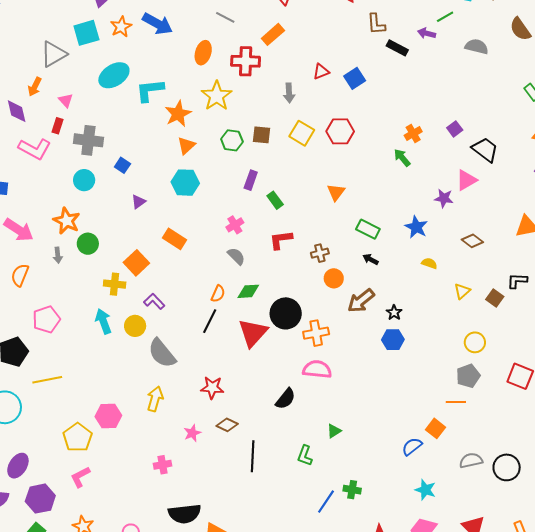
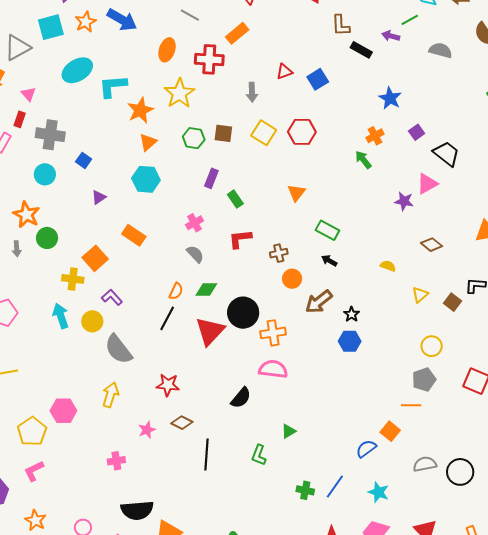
blue star: (416, 227) -> (390, 98), moved
blue line: (326, 502) -> (335, 487), moved

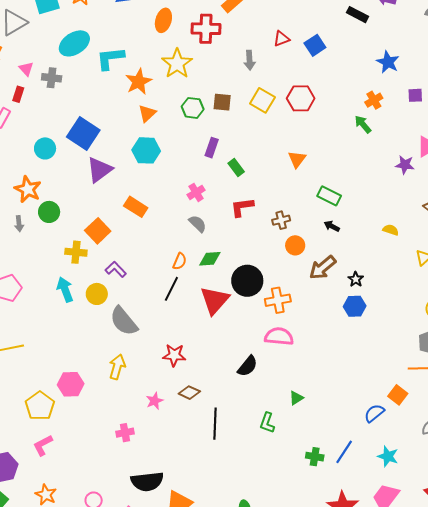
purple square: (417, 132) -> (415, 95), turned 35
gray cross: (50, 135) -> (52, 78), moved, size x0.7
blue square: (84, 160) -> (83, 133), size x2.0
purple triangle: (99, 197) -> (100, 170), size x1.8

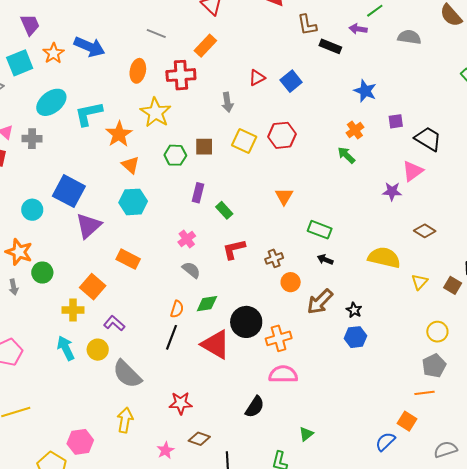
orange triangle: (147, 113) -> (130, 165), turned -30
yellow semicircle: (391, 230) -> (384, 258), size x2.0
red triangle: (215, 300) -> (216, 344), turned -36

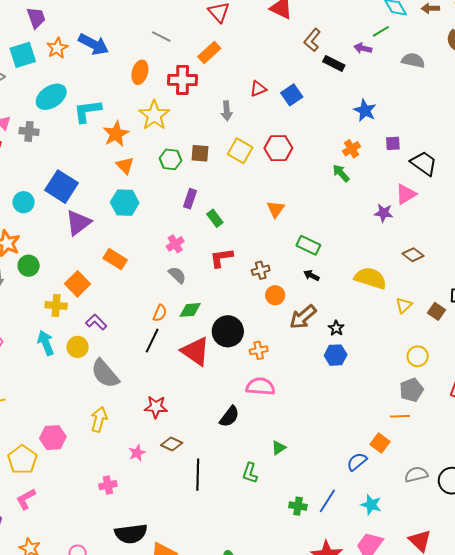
brown L-shape: (307, 25) -> (312, 40), turned 45
orange cross: (279, 338) -> (259, 350), size x0.7

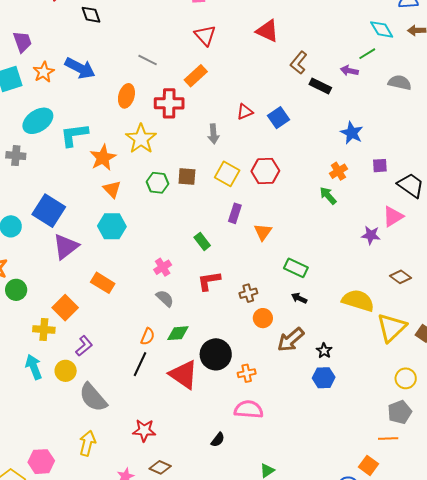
purple rectangle: (190, 199) -> (235, 213), moved
yellow triangle: (404, 305) -> (392, 327), size x1.8
purple L-shape: (96, 322) -> (84, 346), turned 95
black semicircle: (229, 417) -> (218, 440), size x0.7

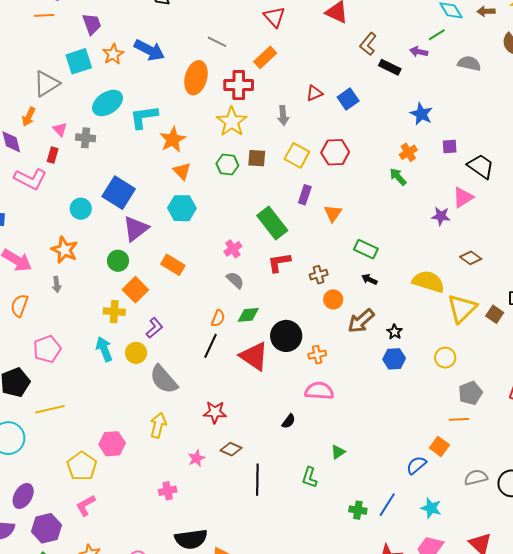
orange ellipse: (126, 96) -> (196, 78), size x1.4
yellow star: (141, 139) -> (232, 122), moved
green rectangle: (202, 241) -> (272, 223), size x1.8
green circle: (16, 290) -> (118, 261), moved
yellow circle: (406, 378) -> (445, 358), moved

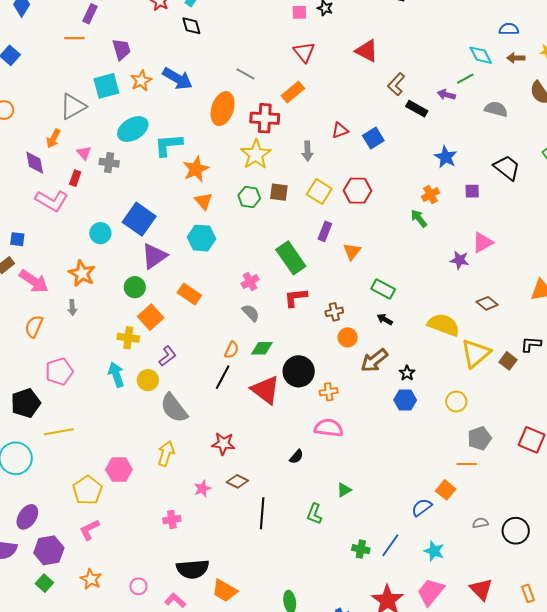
black trapezoid: (481, 166) -> (507, 168), moved
gray semicircle: (476, 477) -> (480, 523), size x0.7

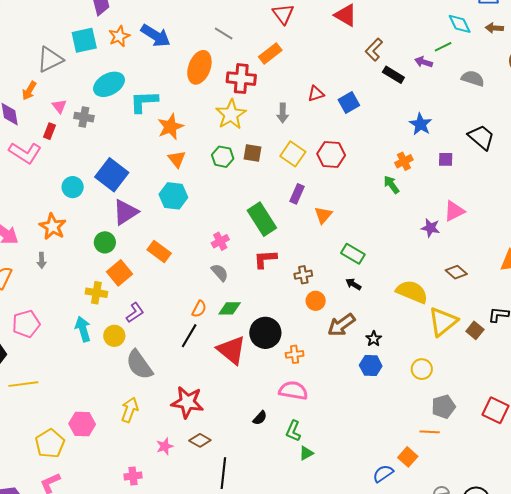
red star: (223, 444) -> (187, 402), size x1.4
green L-shape: (314, 514) -> (293, 431), moved

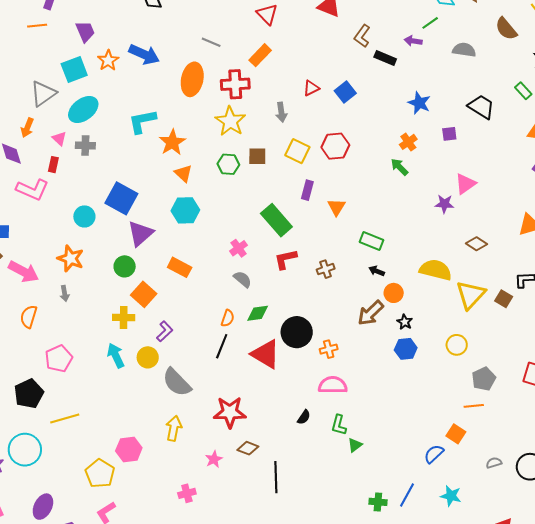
cyan ellipse: (109, 84) -> (83, 110), moved
orange circle: (316, 301) -> (394, 293), moved

